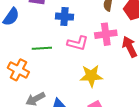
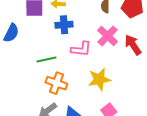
pink cross: (106, 34) -> (108, 36), turned -30
orange cross: (18, 70) -> (56, 83), moved

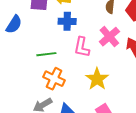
pink L-shape: (81, 49) -> (82, 47), turned 90
yellow star: (99, 79) -> (97, 79), turned -30

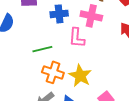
pink cross: (109, 37) -> (91, 16), moved, turned -30
yellow star: (97, 79) -> (80, 76), moved

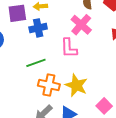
blue cross: (59, 14) -> (38, 28), moved
pink cross: (91, 16) -> (81, 25), turned 35

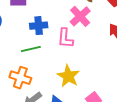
blue cross: (38, 28) -> (39, 26), moved
orange cross: (49, 85) -> (20, 78), moved

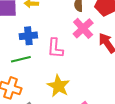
pink cross: (80, 16) -> (83, 28), moved

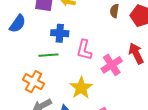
pink cross: (83, 28) -> (112, 65), moved

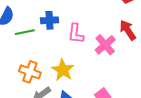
green line: (48, 55) -> (25, 32), moved
yellow star: (81, 88) -> (63, 70), moved

